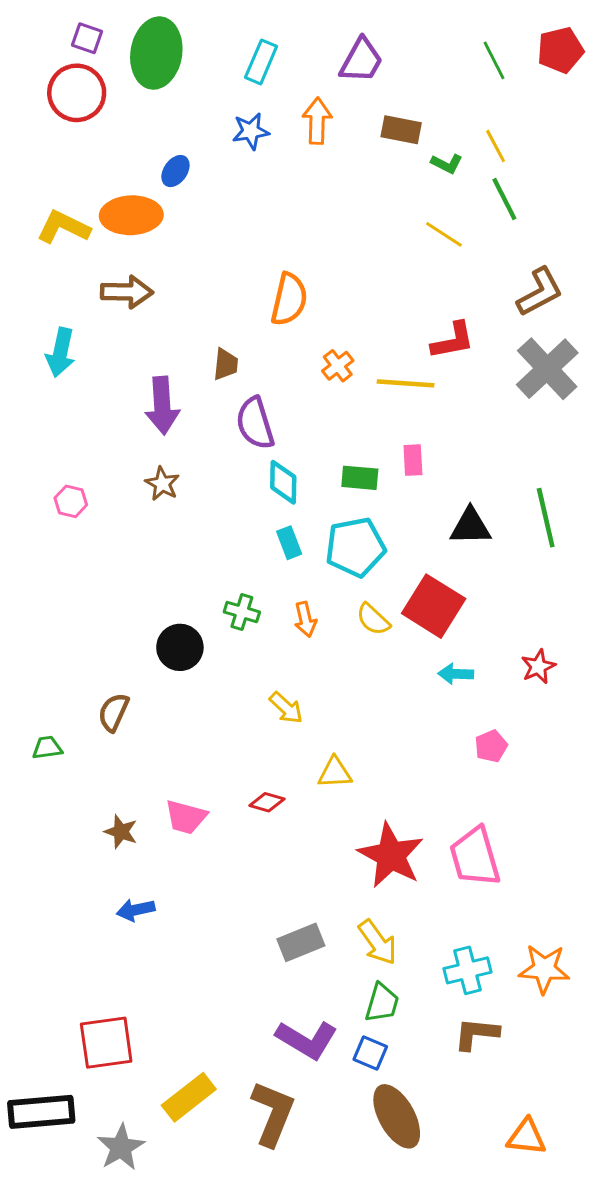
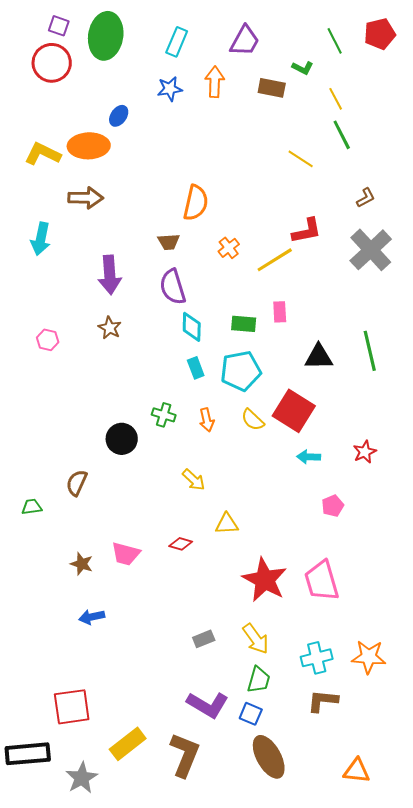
green L-shape: (447, 164) -> (303, 68), moved
brown L-shape: (540, 292) -> (366, 198), size x0.6
brown trapezoid: (226, 364) -> (169, 242), moved, turned 80
yellow line: (406, 383) -> (275, 260), turned -36
gray rectangle: (301, 942) -> (204, 639), size x0.7

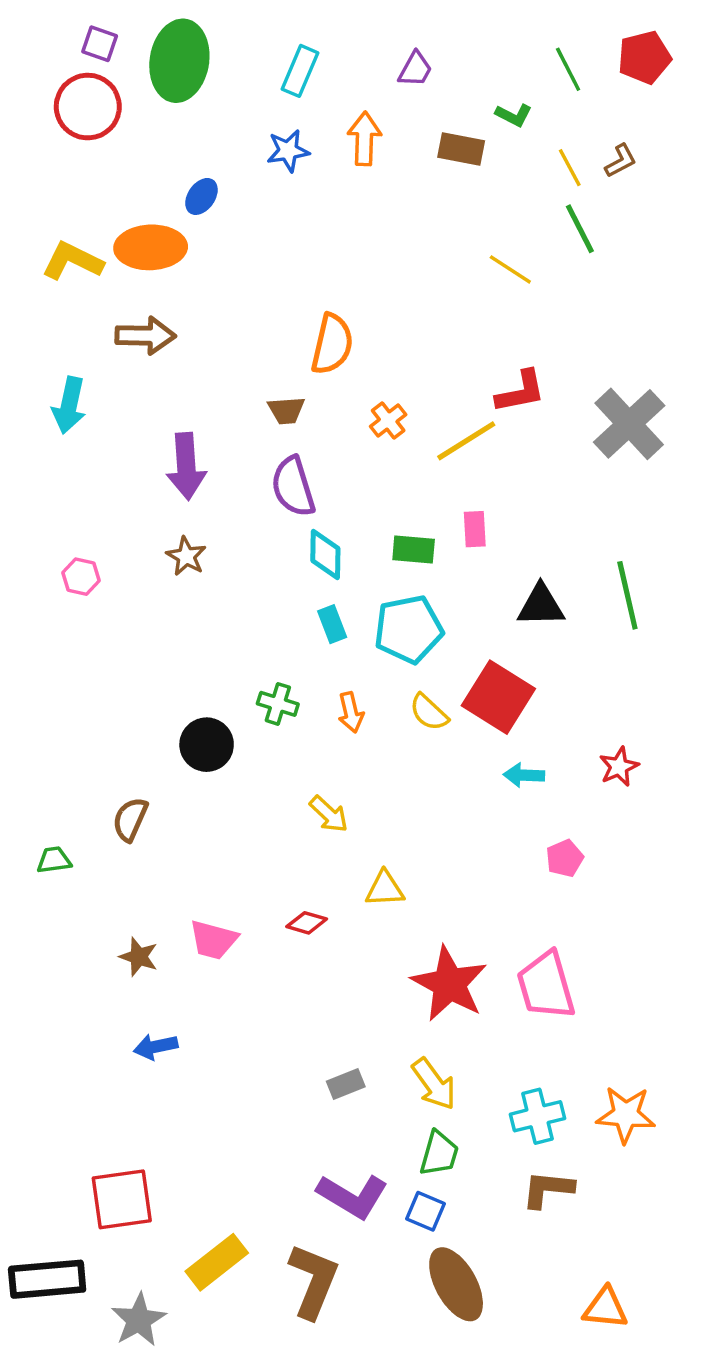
purple trapezoid: (245, 41) -> (415, 69), size x0.7
brown L-shape: (366, 198) -> (621, 161), moved

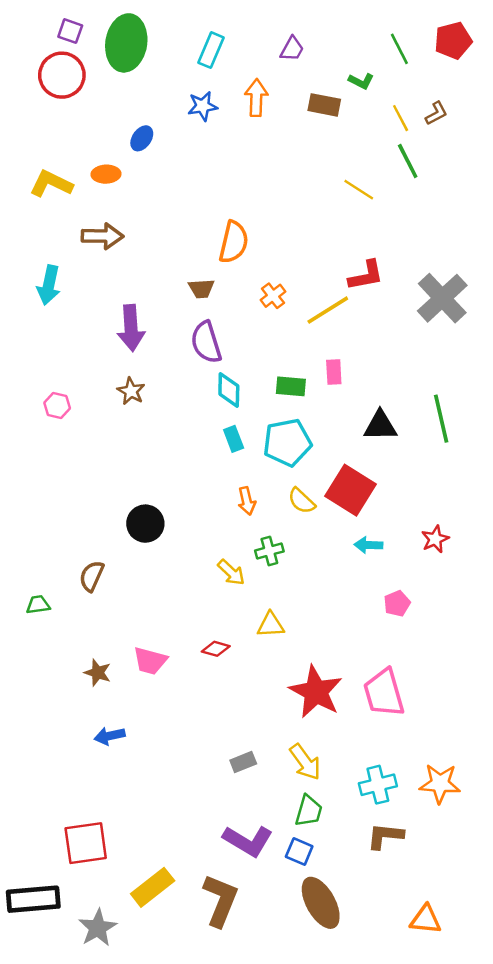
orange ellipse: (151, 247) -> (106, 174), size x0.6
green cross: (278, 704) -> (269, 551), moved, turned -32

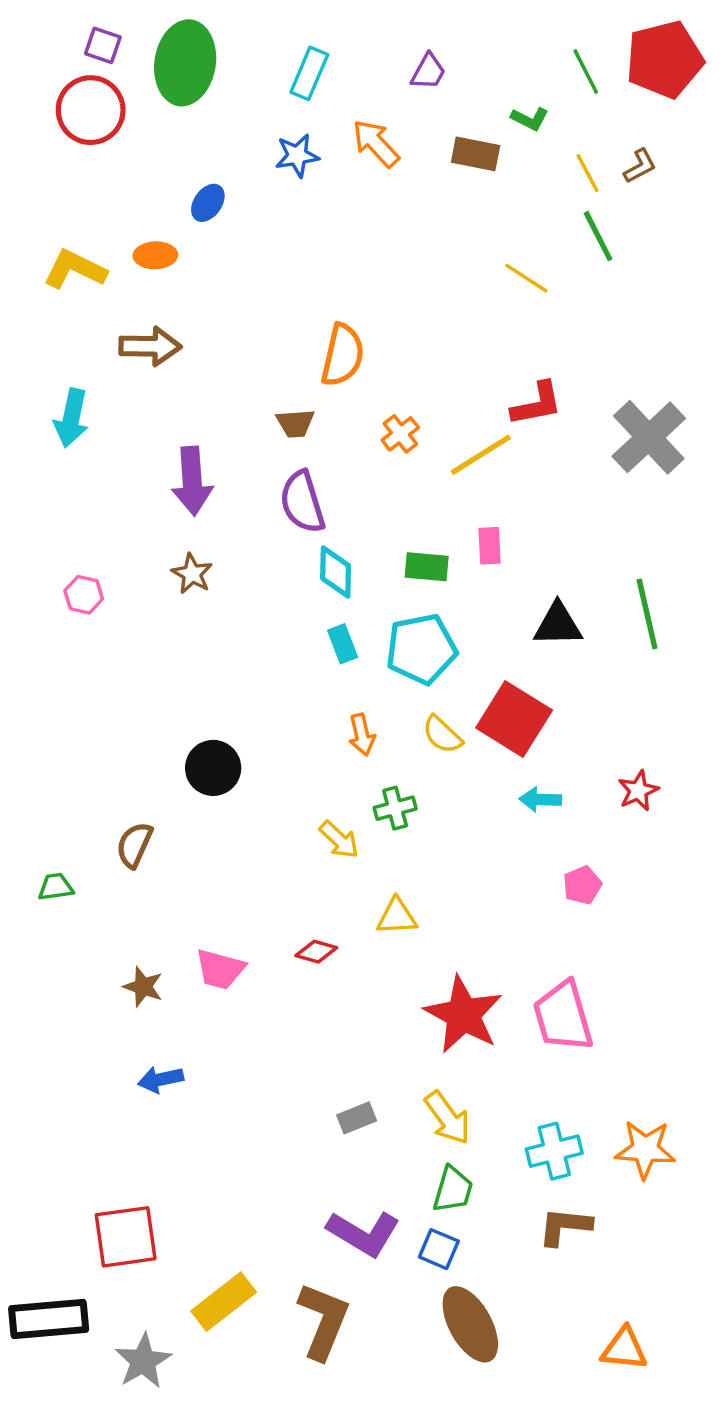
red pentagon: (453, 41) -> (665, 59), size x1.4
orange arrow: (256, 98) -> (376, 143), turned -45

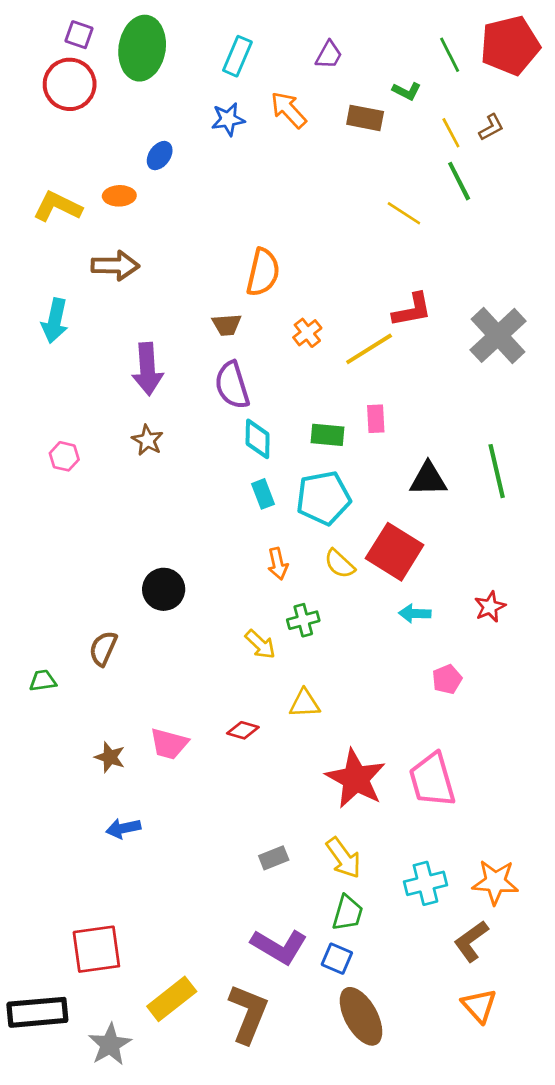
brown L-shape: (565, 1226) -> (471, 941), moved, turned -42
orange triangle: (624, 1349) -> (479, 1006), moved, turned 42

